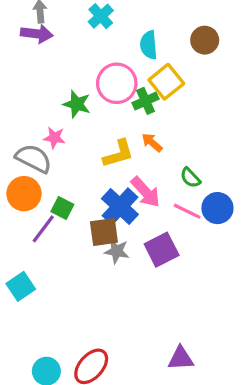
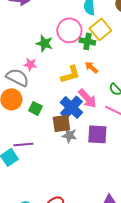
green cross: (146, 101) -> (87, 41), turned 35
purple line: (43, 229) -> (23, 144), moved, turned 48
purple square: (162, 250) -> (97, 134), turned 30

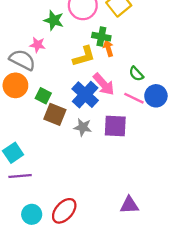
green cross: (87, 41) -> (101, 37), moved
orange arrow: (91, 67) -> (108, 48), turned 32
brown square: (61, 123) -> (55, 114), moved, turned 30
purple line: (23, 144) -> (20, 176), moved

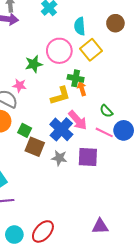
green star: (54, 20) -> (34, 64), turned -30

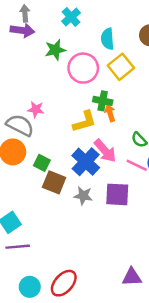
green star: (34, 64) -> (55, 50), moved

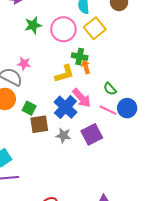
green star: (55, 50) -> (33, 25), moved
brown square: (54, 182) -> (39, 124), turned -30
purple square: (117, 194) -> (92, 134), turned -30

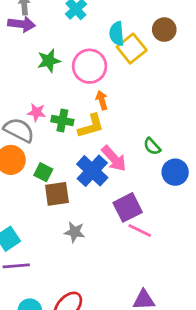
yellow square: (95, 28) -> (132, 49), moved
green cross: (80, 57) -> (62, 121), moved
orange arrow: (86, 67) -> (102, 100), moved
pink line: (108, 110) -> (140, 231), moved
gray star: (63, 135) -> (75, 232), moved

